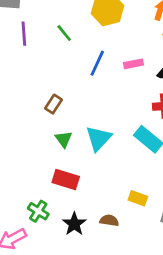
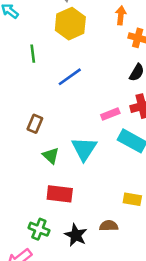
green line: (64, 33) -> (33, 54), turned 42
blue line: (97, 63) -> (70, 77), turned 40
pink rectangle: (133, 64) -> (110, 114), moved

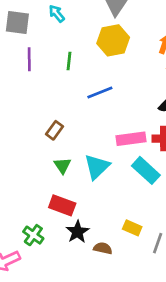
pink rectangle: (110, 114) -> (131, 139), size x1.5
black star: (76, 235) -> (77, 232), moved

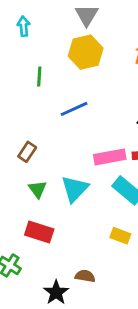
cyan arrow: (57, 14) -> (24, 26), turned 36
yellow rectangle: (132, 228) -> (120, 236), moved
black star: (77, 232) -> (56, 292), moved

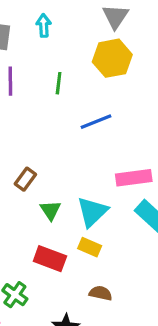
brown rectangle: (27, 152) -> (25, 179), moved
yellow rectangle: (120, 236) -> (90, 247), moved
brown semicircle: (85, 276) -> (101, 293), moved

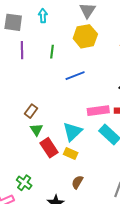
green triangle: (50, 210) -> (36, 130), moved
red rectangle: (50, 259) -> (49, 148), moved, turned 36
brown semicircle: (101, 293) -> (77, 182), turned -72

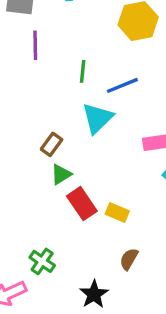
green line: (52, 52) -> (83, 71), moved
green triangle: (36, 130) -> (61, 174), turned 32
cyan triangle: (72, 132) -> (97, 118), moved

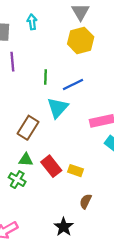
brown rectangle: (52, 144) -> (28, 128), size x1.5
green triangle: (61, 174) -> (26, 160), moved, turned 40
green cross: (42, 261) -> (17, 180), moved

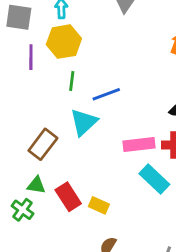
yellow hexagon: (81, 40) -> (64, 42), moved

